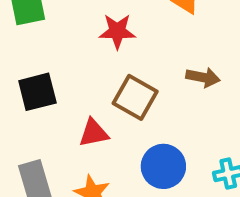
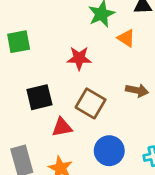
black square: (37, 92) -> (39, 97), moved

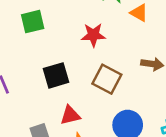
red triangle: (62, 127) -> (70, 115), moved

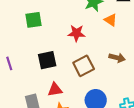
brown square: (107, 79) -> (84, 66), turned 30

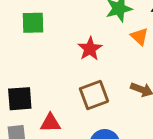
red star: (76, 33) -> (90, 49), turned 30
black square: (47, 60) -> (20, 99), moved

